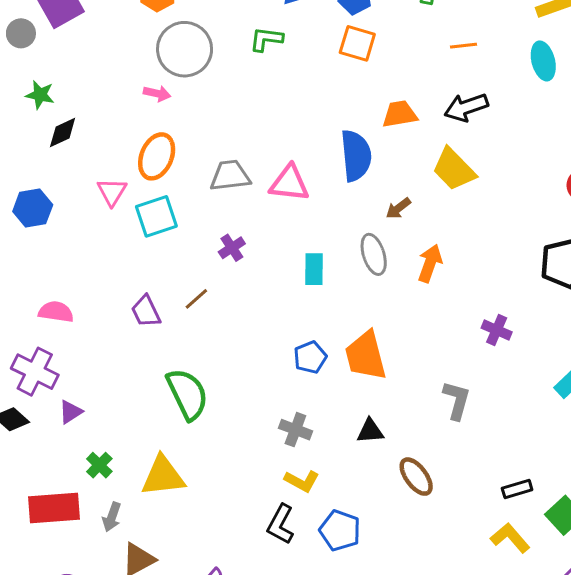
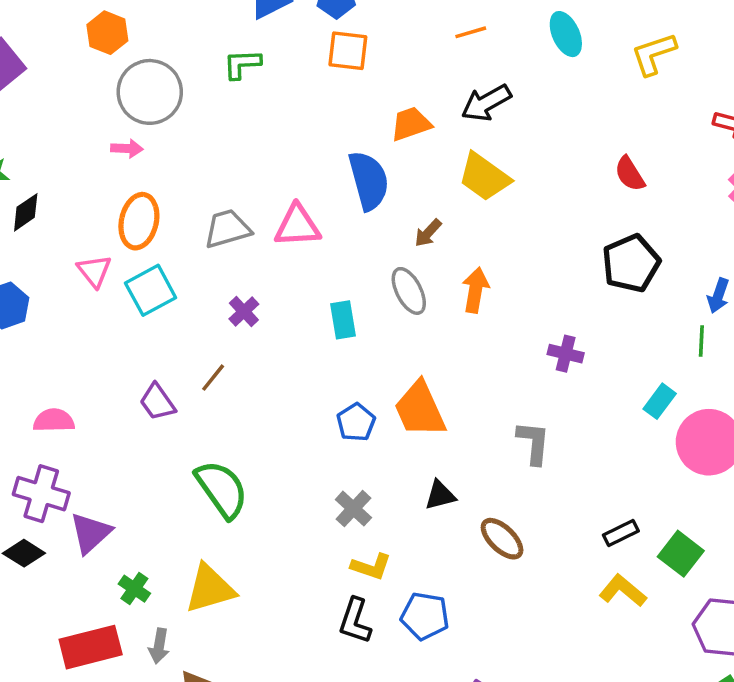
purple triangle: (71, 412) -> (91, 533), size x1.5
gray cross: (295, 430) -> (353, 509), turned 32

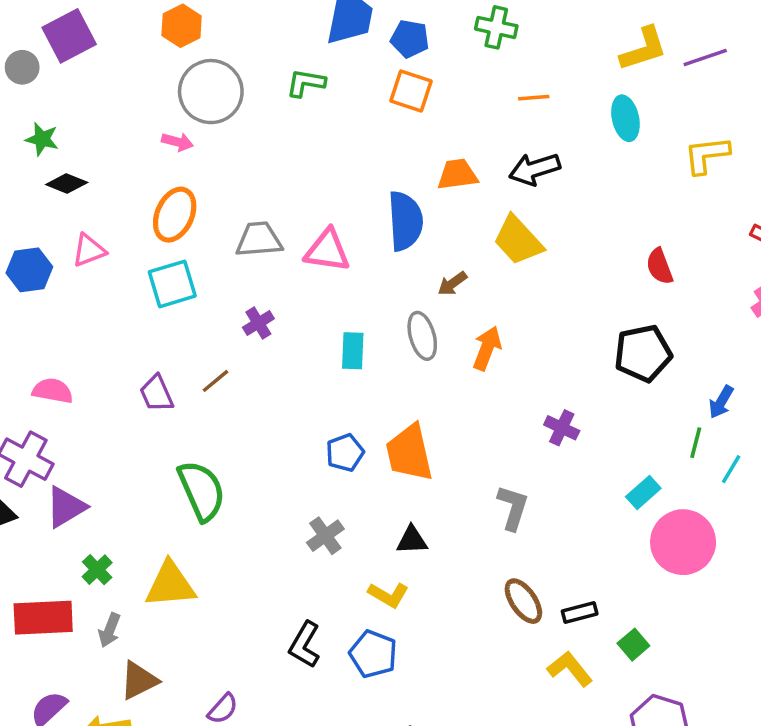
black diamond: (26, 212) -> (67, 184), turned 45
pink triangle: (94, 271) -> (89, 250), moved, turned 36
brown ellipse: (502, 539) -> (523, 601), moved
green square: (681, 554) -> (633, 645), size x0.7
yellow L-shape: (371, 567) -> (388, 595), moved

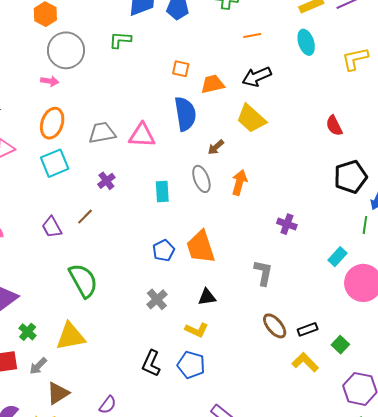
orange square: (411, 91) -> (181, 69), moved, size x0.7
black pentagon: (643, 353) -> (350, 177), moved
gray arrow: (110, 630) -> (38, 366), turned 30

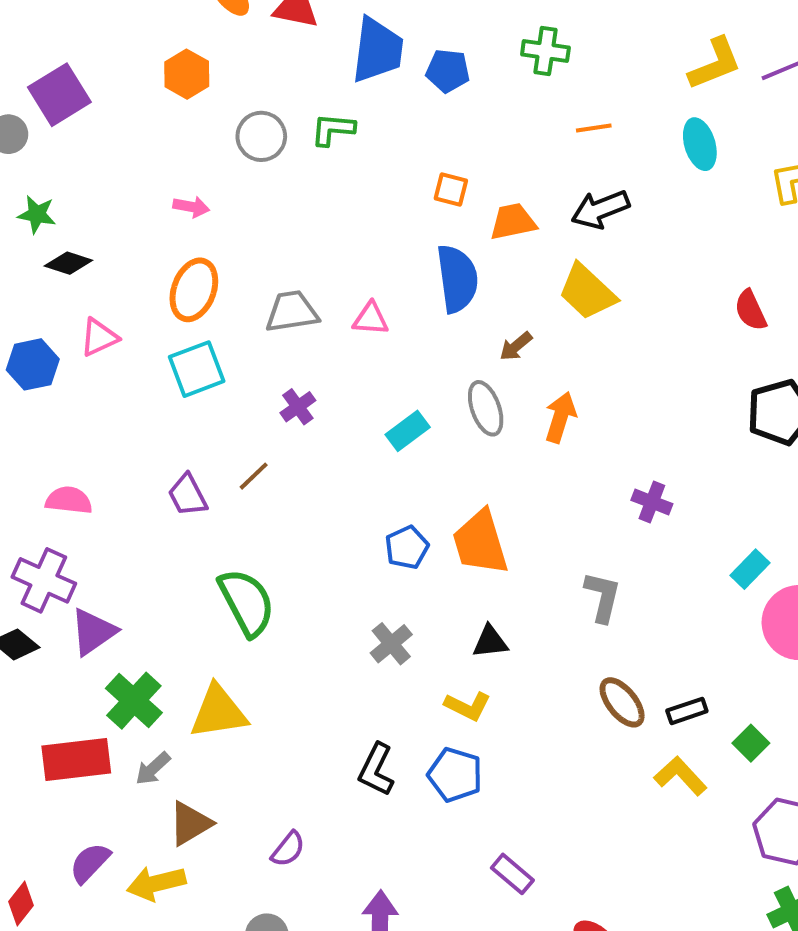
gray circle: (66, 50) -> (261, 136), moved, size x0.7
pink triangle: (142, 135) -> (371, 319), size x0.7
cyan rectangle: (162, 192) -> (408, 431), turned 55
green cross: (28, 332) -> (134, 701), size x1.6

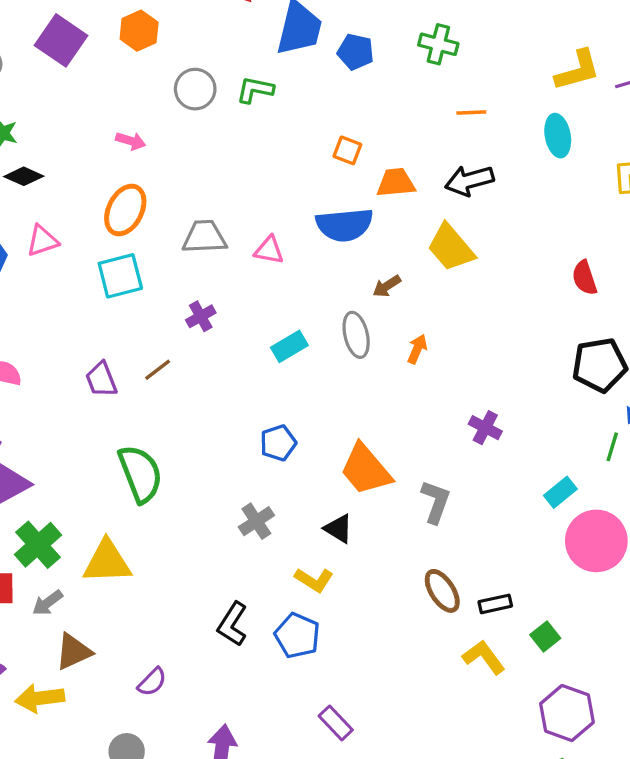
purple square: (59, 95) -> (61, 40), moved, turned -30
blue semicircle: (457, 279) -> (344, 225), turned 86
orange arrow: (560, 417) -> (417, 349), size x0.7
orange trapezoid: (480, 543) -> (366, 469), moved, turned -30
black triangle: (490, 642) -> (338, 529), turned 32

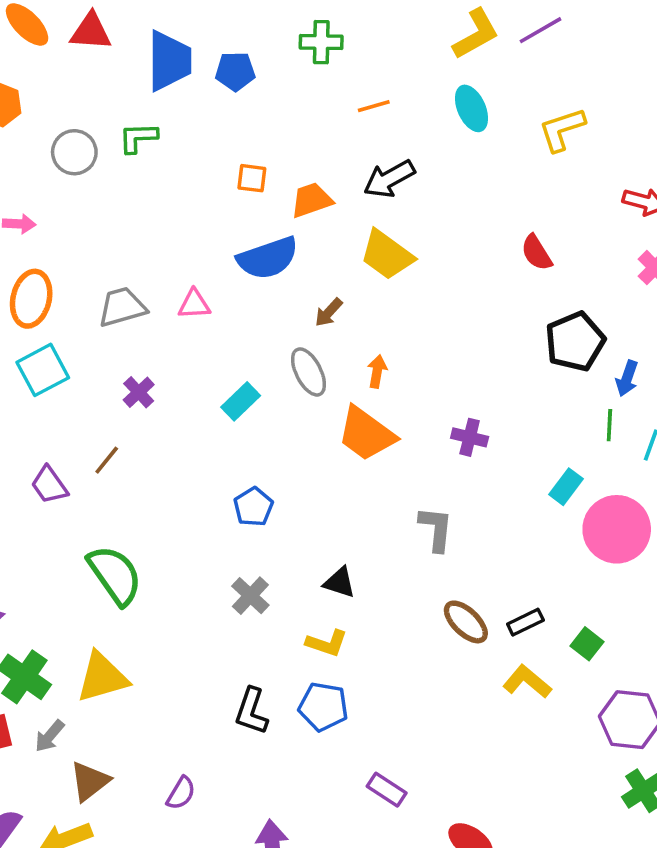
orange trapezoid: (366, 469) -> (366, 434), moved

